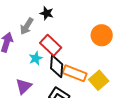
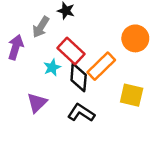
orange rectangle: (75, 73) -> (101, 66), moved, turned -65
yellow square: (99, 80) -> (132, 95), turned -36

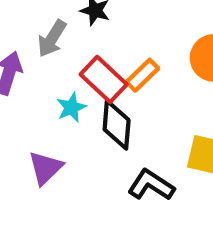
orange rectangle: (101, 66) -> (142, 75), moved, size x0.7
black L-shape: (81, 113) -> (151, 185), moved

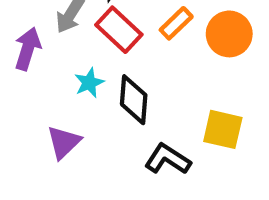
orange rectangle: (142, 75) -> (176, 23), moved
red rectangle: (104, 79) -> (119, 30), moved

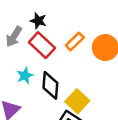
yellow square: (223, 129) -> (77, 101), moved, turned 30

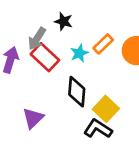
red rectangle: (42, 45) -> (45, 57), moved
cyan star: (25, 76) -> (79, 53), moved

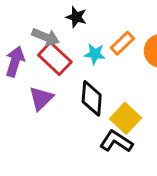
gray arrow: (37, 39) -> (46, 37), turned -100
cyan star: (79, 53) -> (95, 54), turned 30
purple triangle: (33, 118) -> (41, 98), moved

